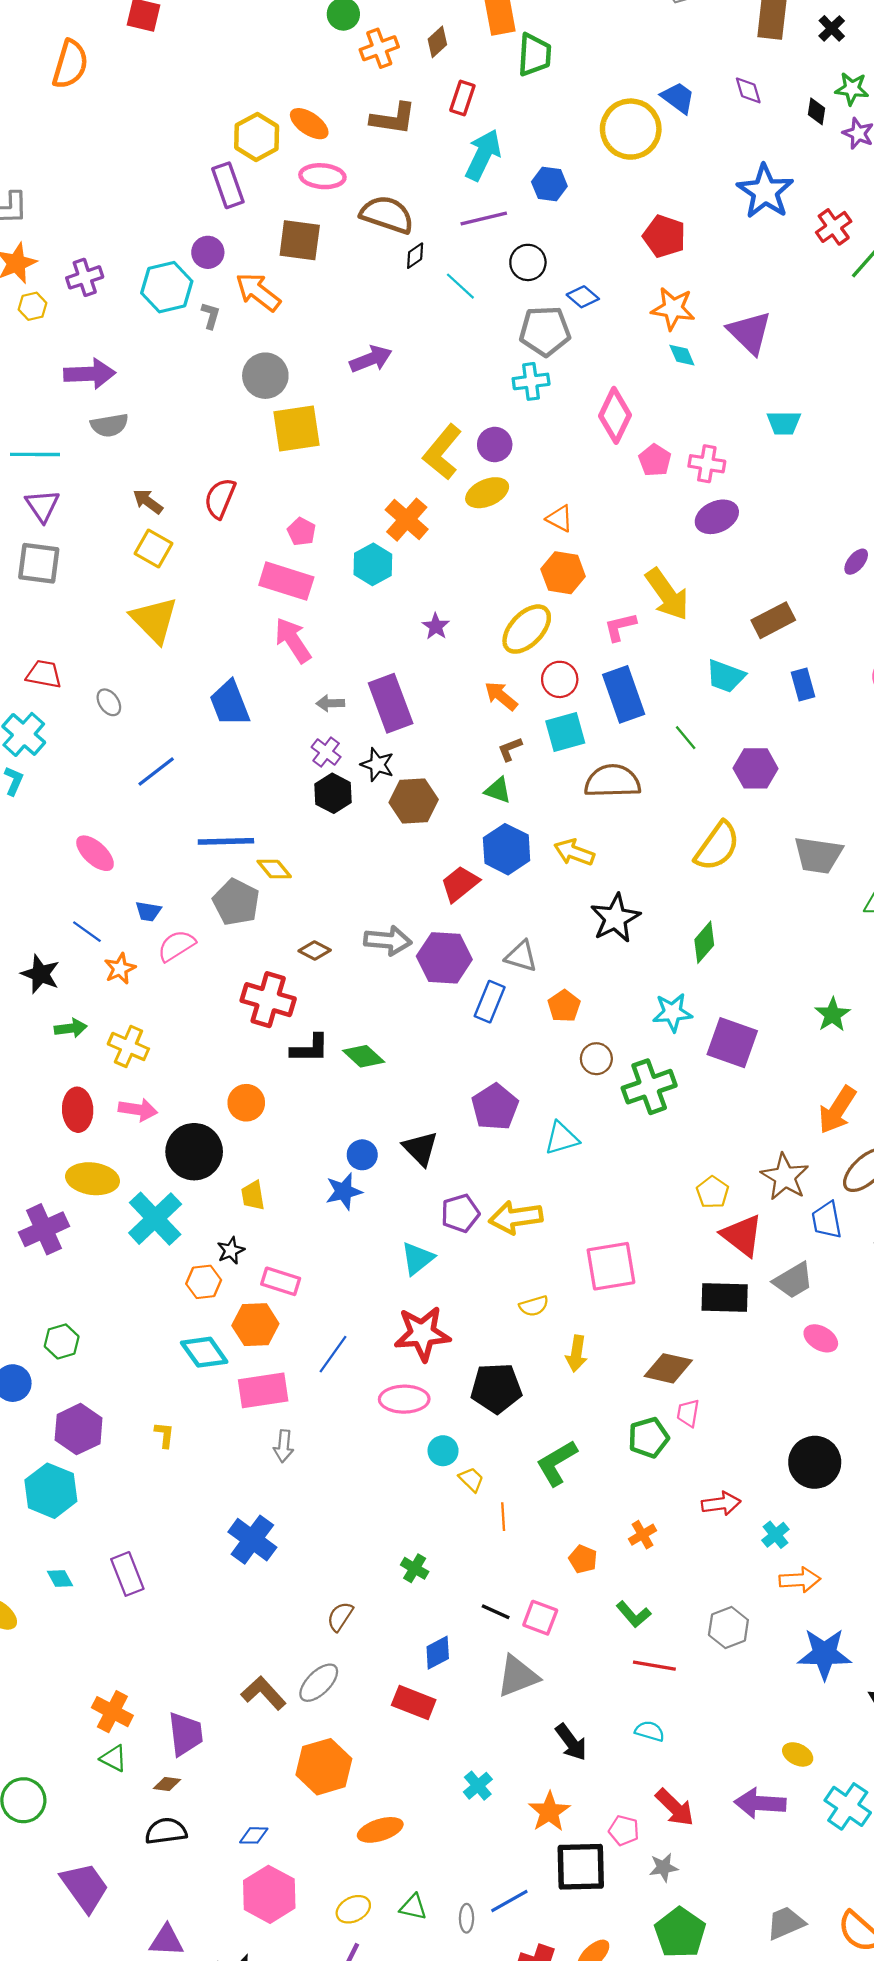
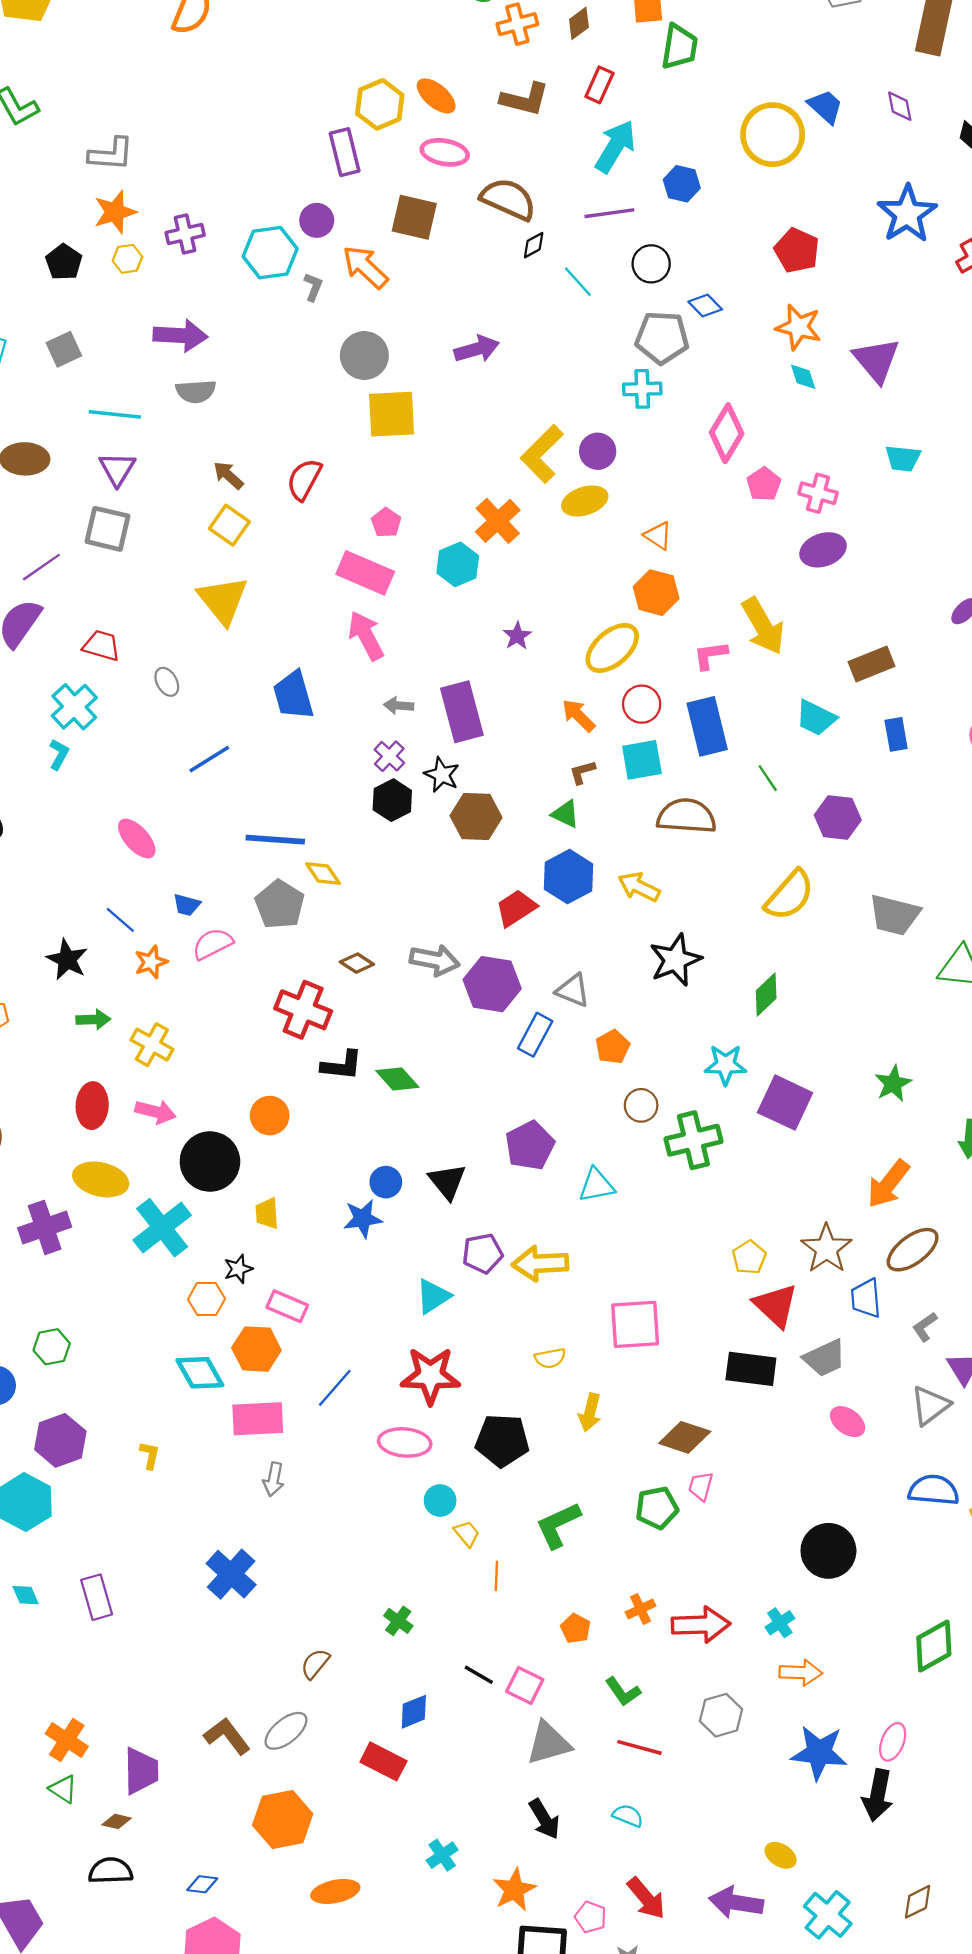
red arrow: (721, 1504) -> (701, 1625), moved, size x1.4
gray triangle: (518, 1676) -> (548, 1743), moved

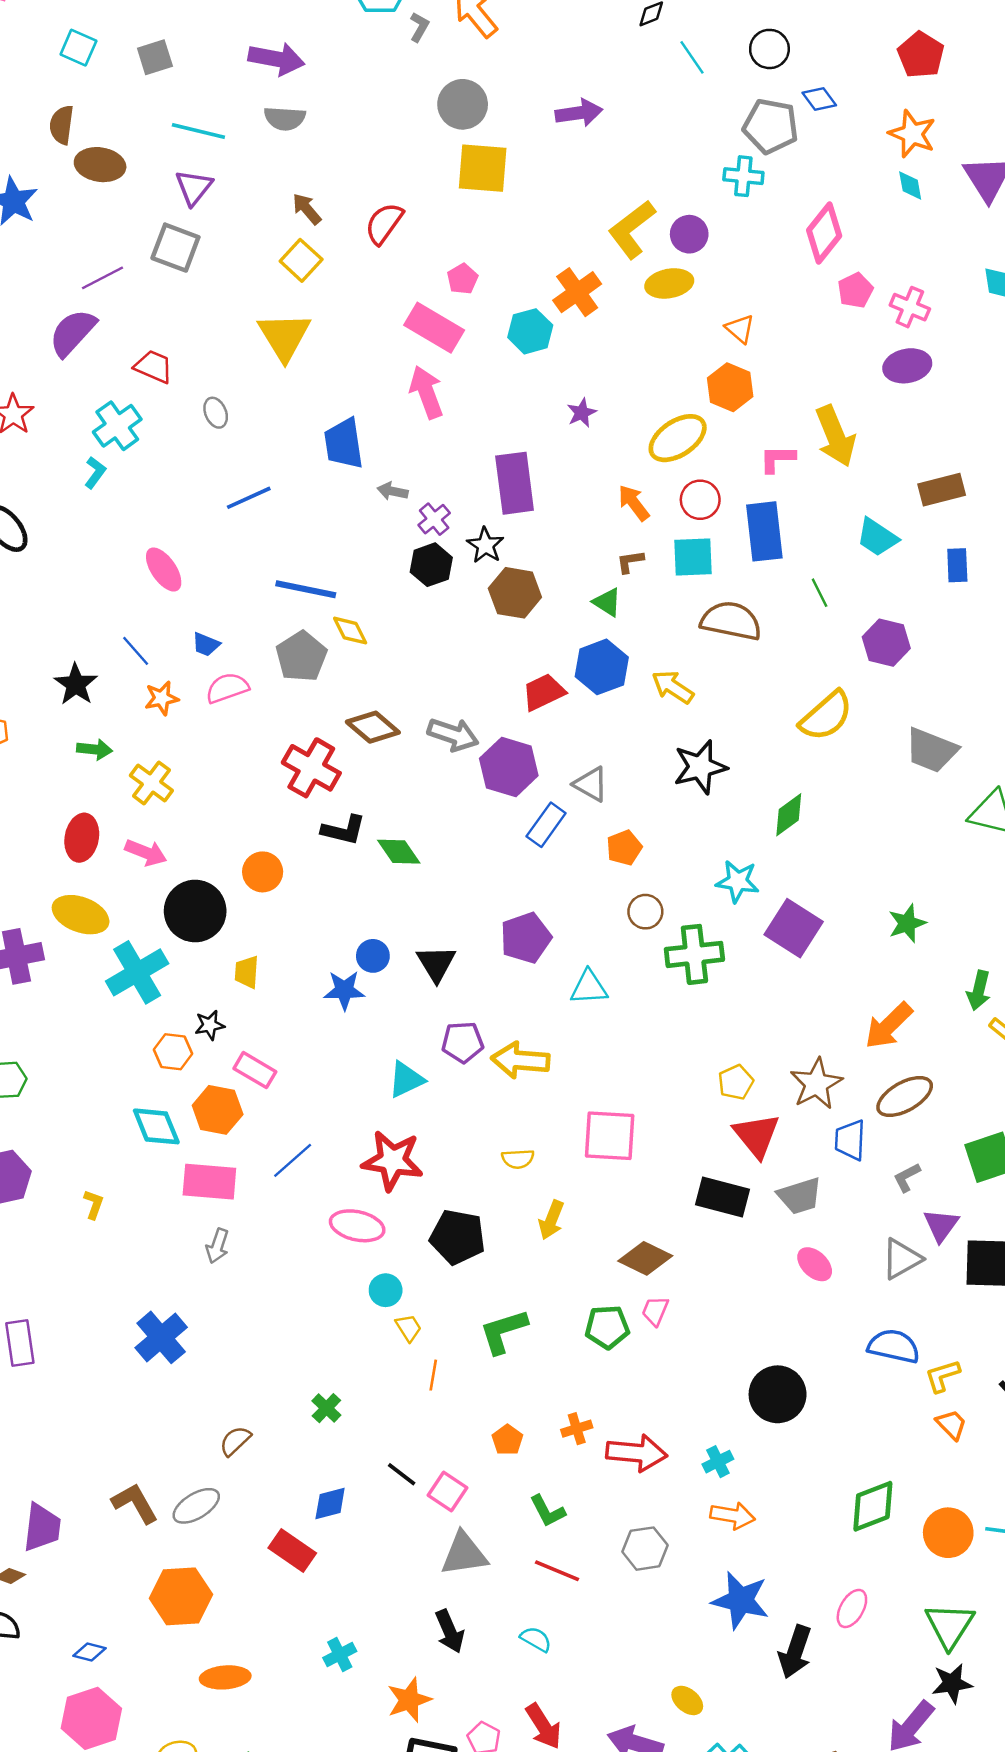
gray arrow: (399, 706) -> (393, 491), moved
brown diamond: (357, 963) -> (373, 727), size x1.5
pink ellipse: (893, 1742) -> (852, 1609), moved

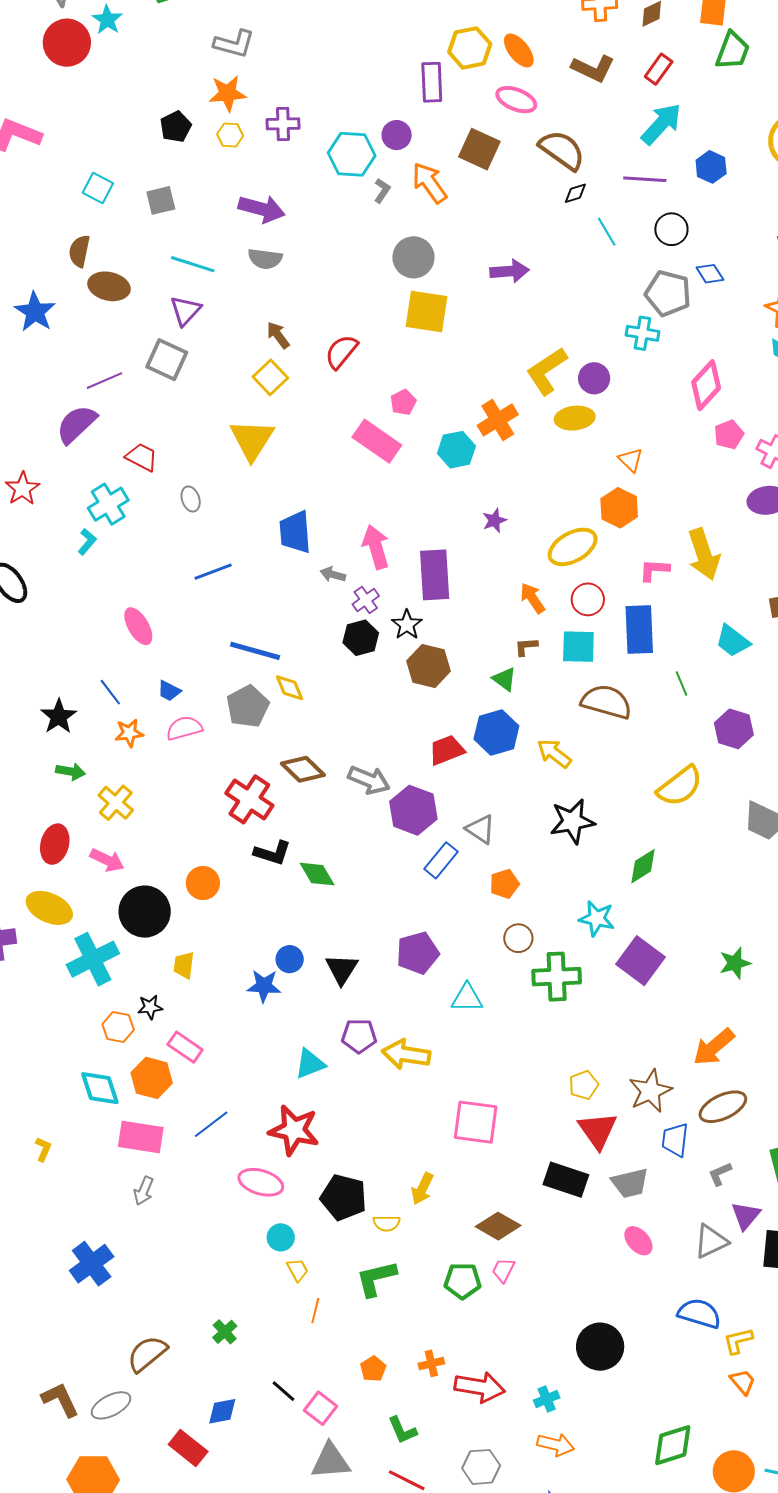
pink arrow: (426, 392) -> (376, 547), moved
yellow semicircle: (518, 1159) -> (387, 1223), moved
brown semicircle: (235, 1441) -> (147, 1354), size x1.5

